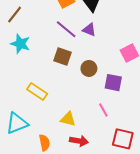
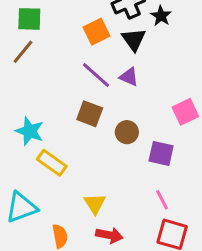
cyan star: (20, 44) -> (30, 131), moved
pink line: (103, 110) -> (162, 200), moved
yellow triangle: (68, 119) -> (95, 204), turned 42

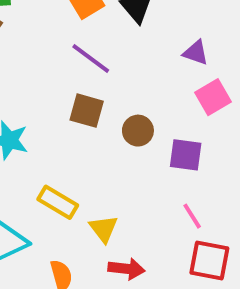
purple triangle: (129, 77) -> (196, 53), moved
yellow rectangle: (52, 163) -> (58, 202), moved

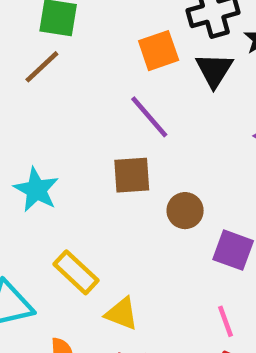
brown square: (87, 111) -> (132, 175), turned -32
yellow triangle: (104, 229) -> (122, 314), turned -44

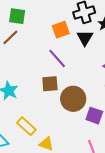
brown circle: (185, 211) -> (73, 99), size x1.6

